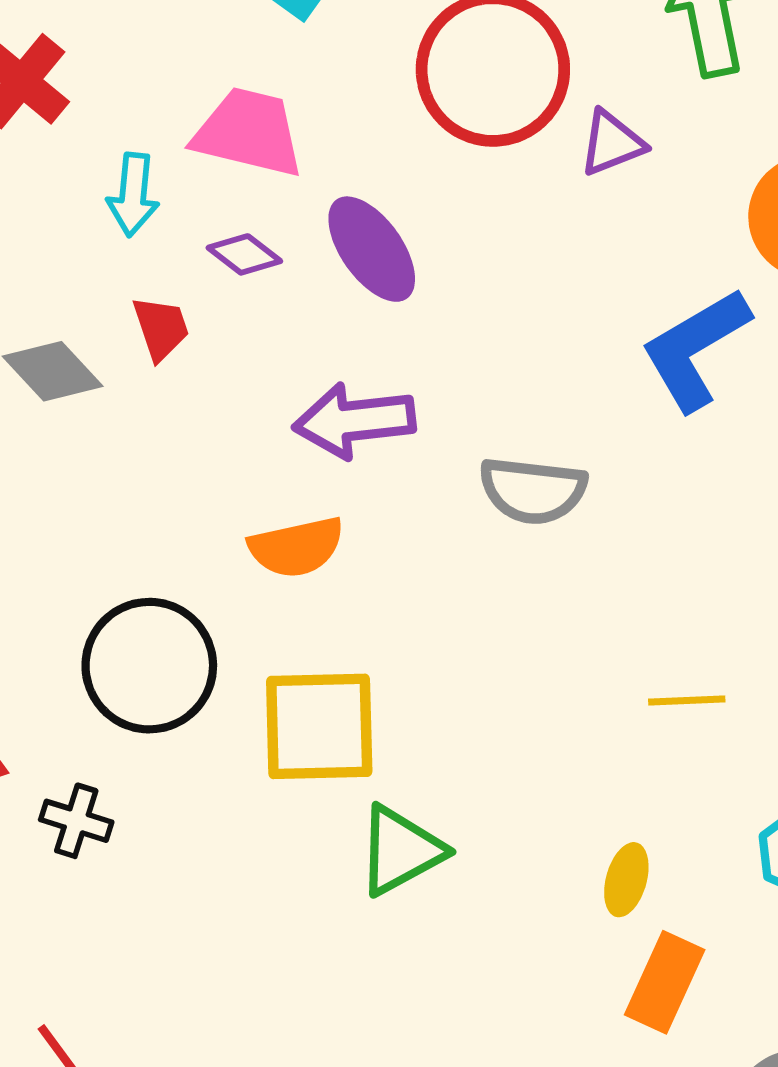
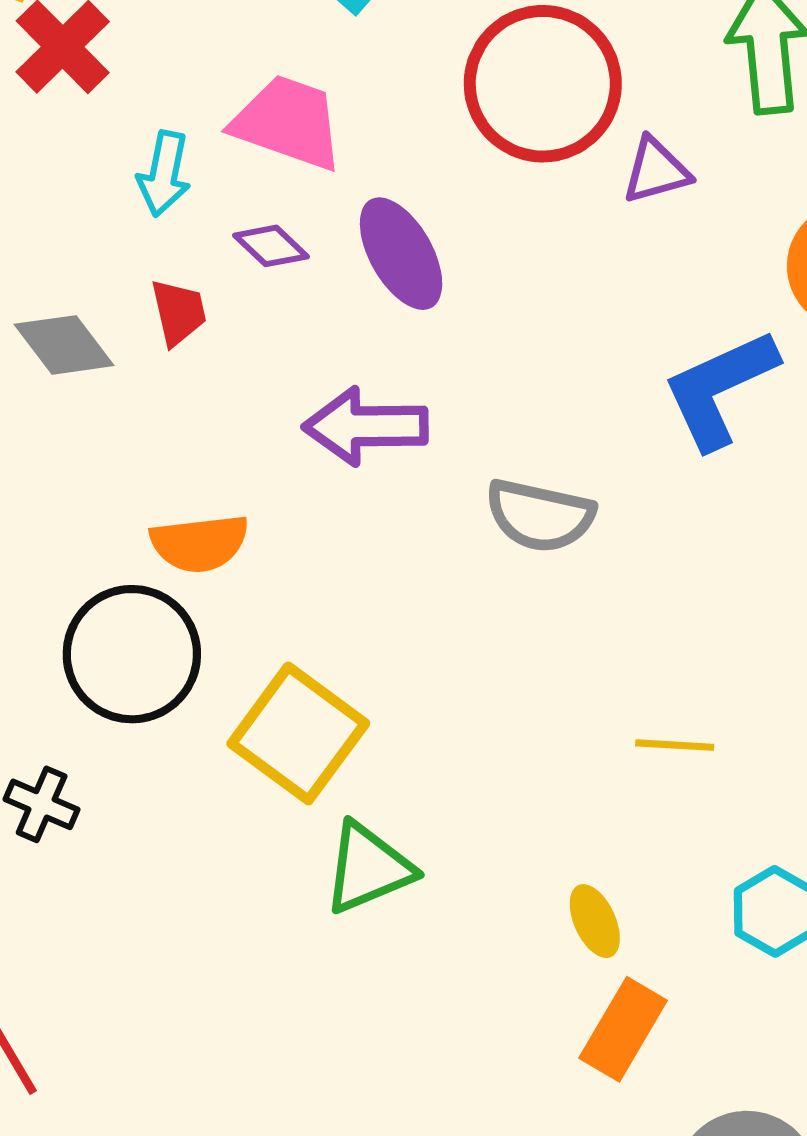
orange semicircle: (296, 547) -> (199, 543), moved
yellow square: (319, 726) -> (298, 733), turned 32
yellow ellipse: (626, 880) -> (595, 921), turned -46

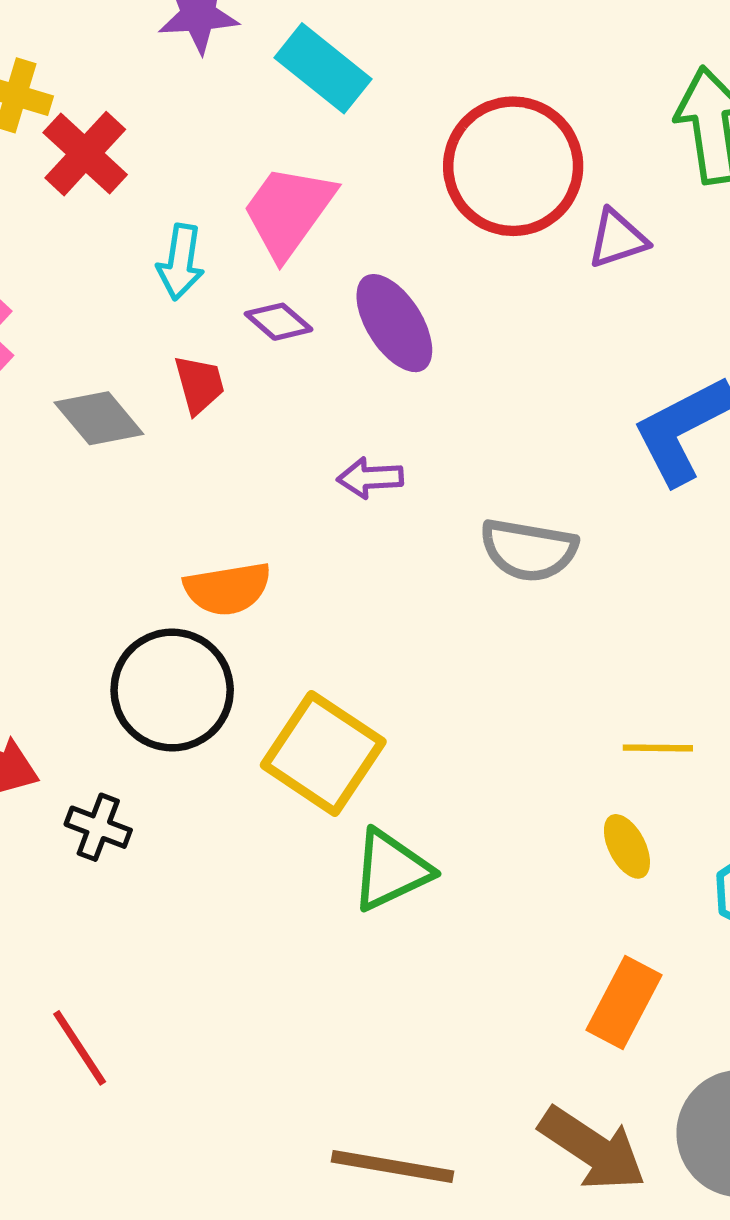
pink trapezoid: (288, 122) -> (288, 211), turned -71
purple arrow: (366, 426) -> (370, 478), size x0.6
yellow ellipse: (595, 921) -> (627, 846), moved

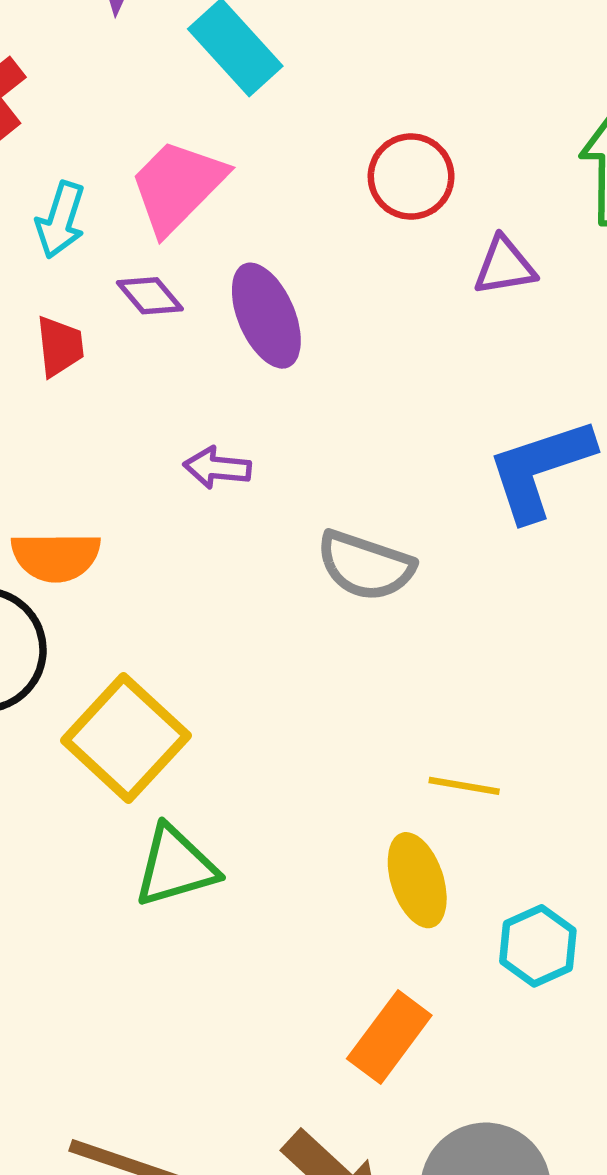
red circle: (513, 166) -> (411, 177), size x0.6
yellow ellipse: (627, 846) -> (417, 880), size x1.4

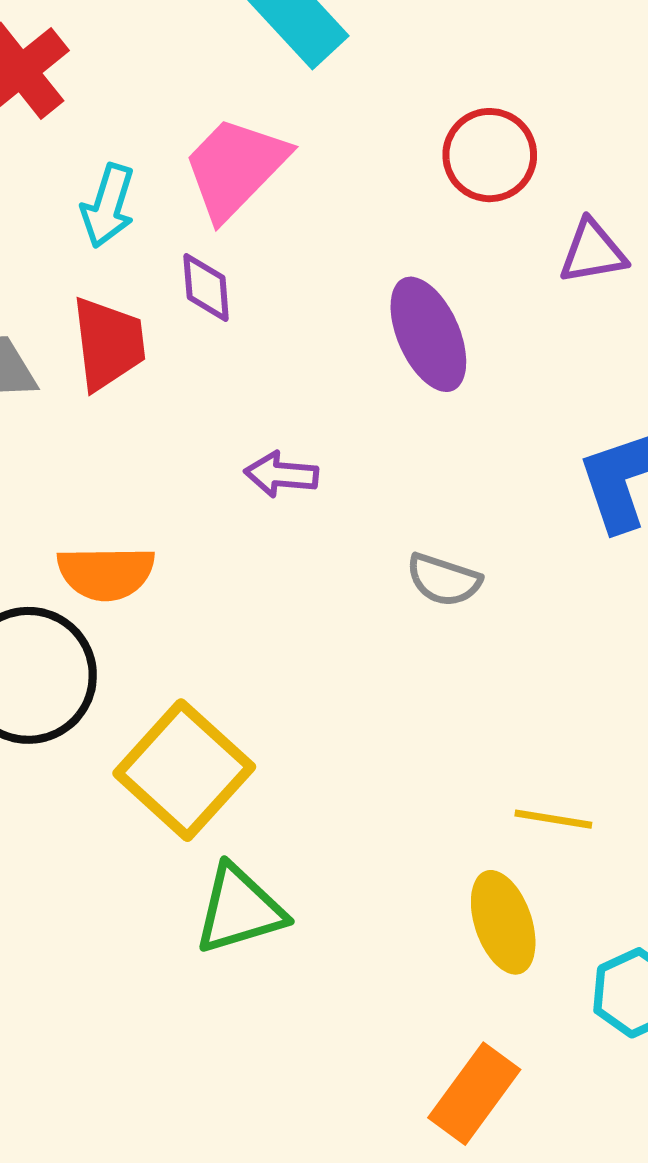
purple diamond: (150, 296) -> (206, 288), turned 36
purple ellipse: (266, 316) -> (428, 334), moved
red trapezoid: (60, 346) -> (108, 344), size x1.4
gray semicircle: (365, 566) -> (444, 580), size x0.7

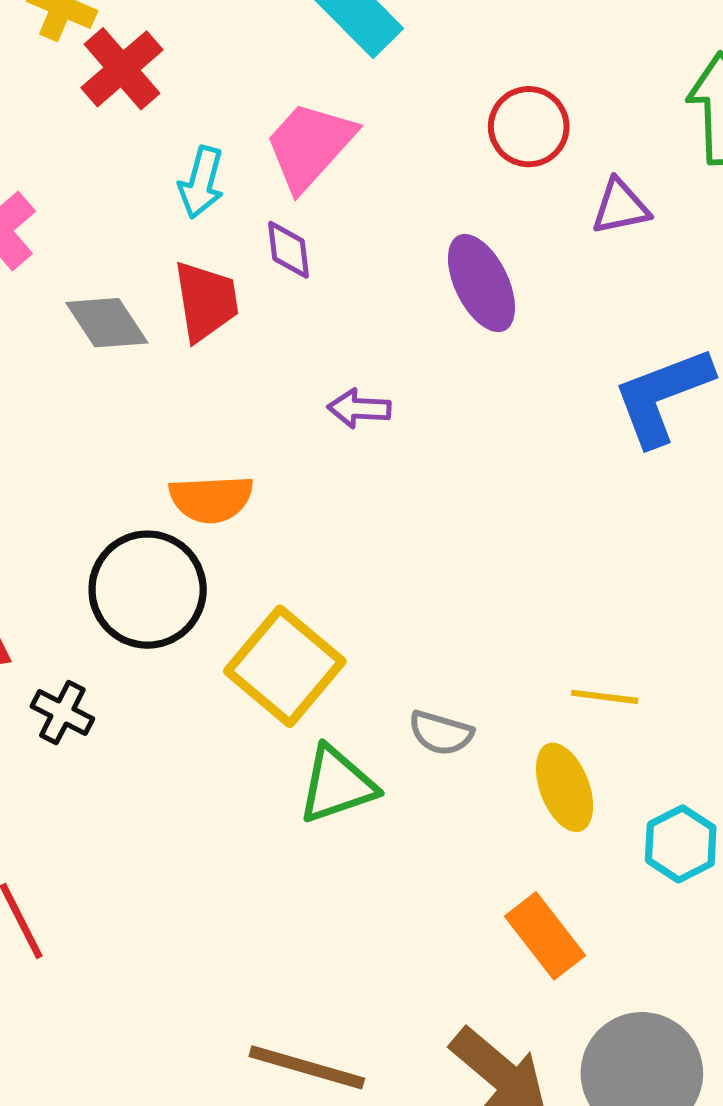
gray semicircle: (444, 580) -> (441, 733), moved
orange rectangle: (474, 1094) -> (545, 936), turned -72

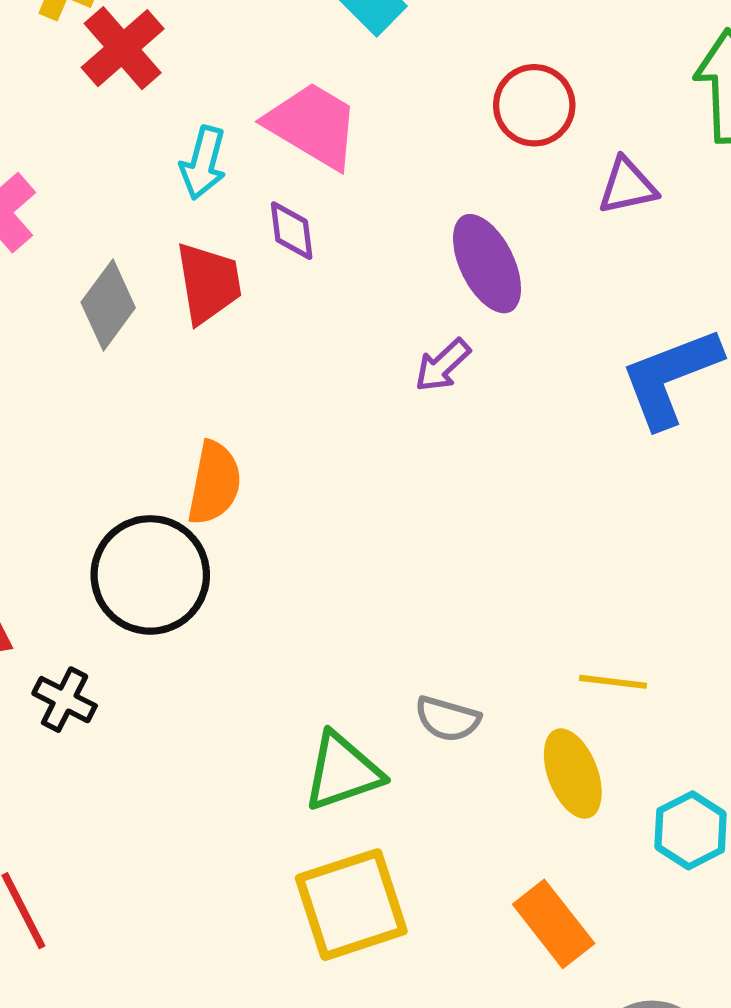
pink trapezoid: (310, 146) -> (313, 125), turned 79
gray diamond: (107, 323) -> (108, 305), turned 70
purple arrow: (359, 408) -> (443, 365), moved, turned -46
orange semicircle: (211, 499) -> (214, 483), turned -76
yellow square: (285, 666) -> (351, 905), moved, turned 32

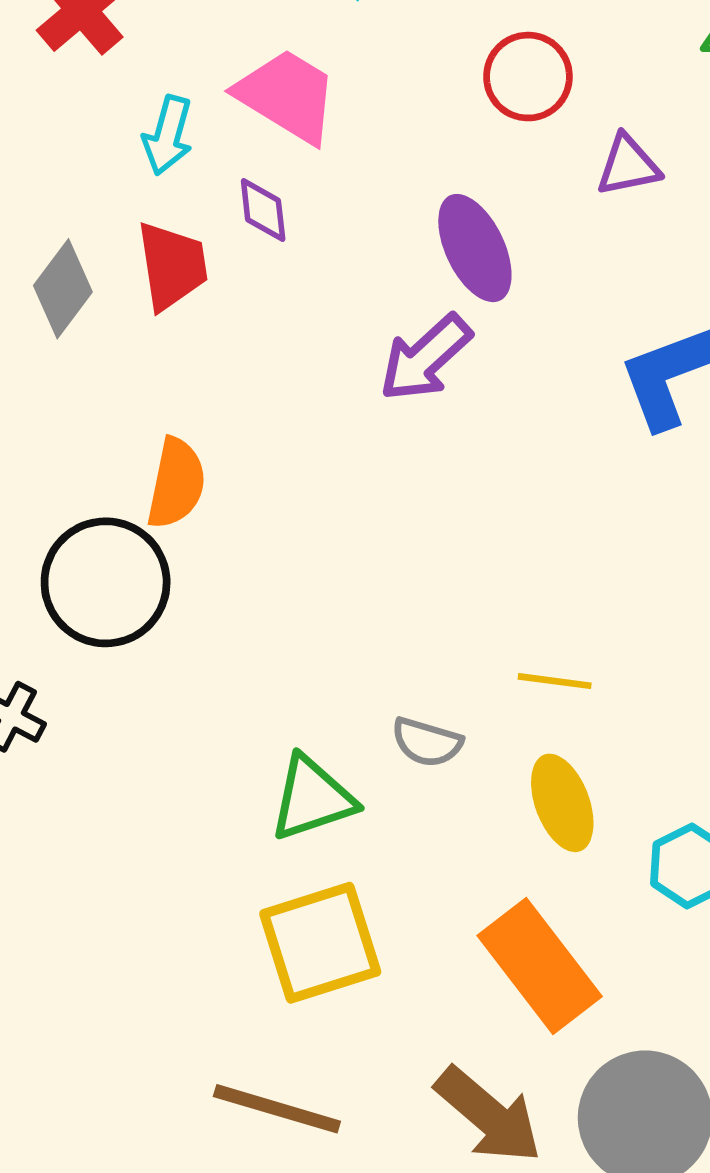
purple arrow: (443, 365) -> (425, 358), size x1.5
yellow line: (613, 682) -> (555, 681), moved
orange rectangle: (554, 924) -> (540, 966), size x1.4

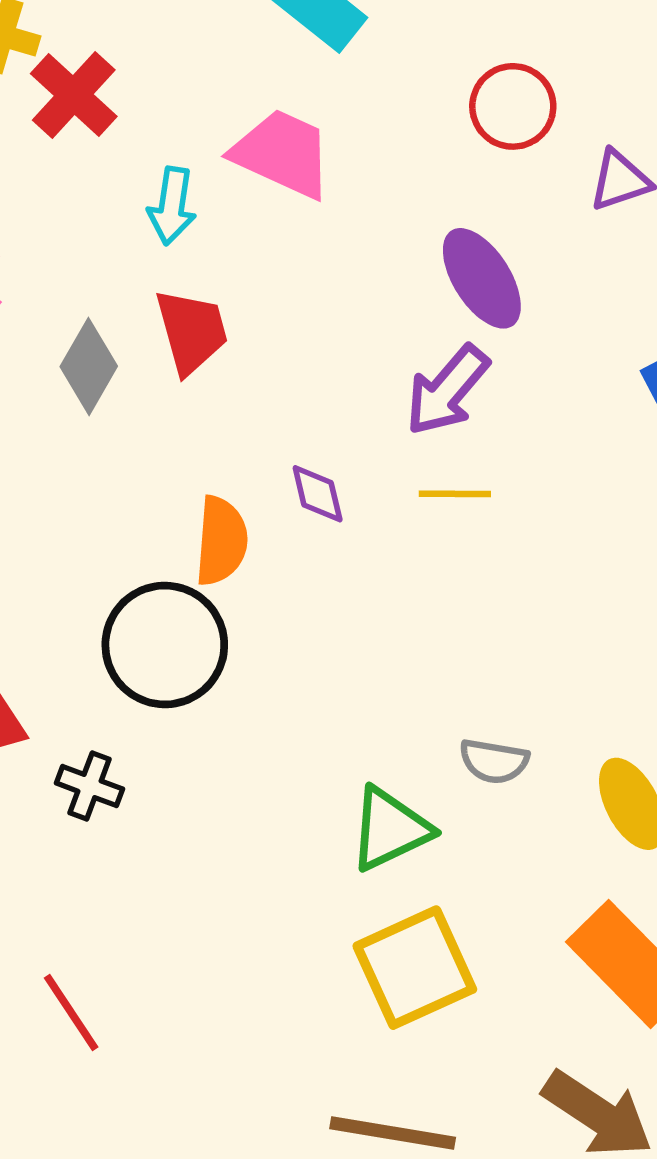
purple diamond: (263, 210) -> (318, 494), moved
yellow line: (555, 681) -> (455, 494), moved

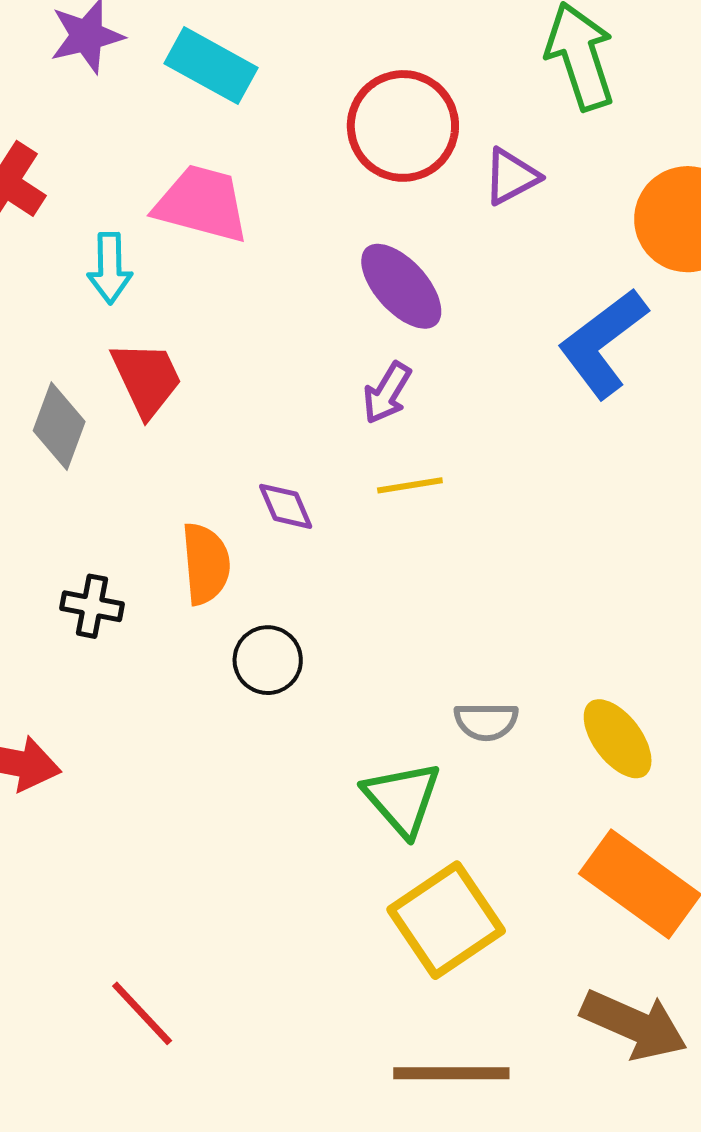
red circle: (513, 106) -> (403, 126), size x1.4
purple arrow: (447, 390) -> (387, 393), size x0.7
black circle: (165, 645) -> (268, 660), moved, size x0.6
black cross: (89, 786) -> (92, 606), moved
green triangle: (390, 829) -> (402, 799), turned -36

